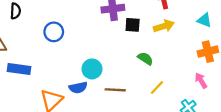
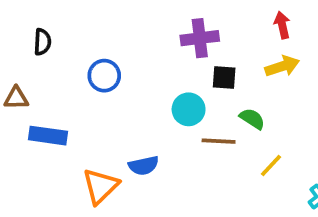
black square: (133, 25) -> (224, 77), moved
cyan circle: (92, 69) -> (189, 109), moved
brown line: (115, 90) -> (219, 141), moved

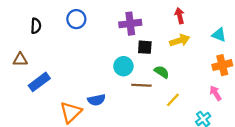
blue circle: (104, 76) -> (76, 19), moved
blue rectangle: (48, 136) -> (39, 82), turned -45

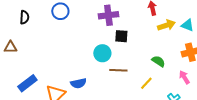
yellow arrow: (180, 40) -> (166, 25), moved
green semicircle: (162, 72) -> (158, 61), moved
blue rectangle: (39, 82) -> (27, 83), moved

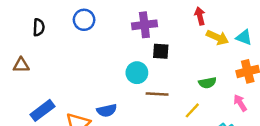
yellow arrow: (166, 25) -> (217, 37), turned 42
green semicircle: (158, 61) -> (207, 83), turned 136

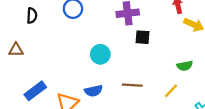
cyan circle: (137, 73) -> (100, 54), moved
brown line: (157, 94) -> (132, 85), moved

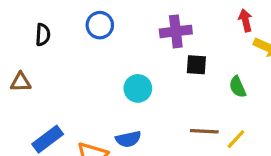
green semicircle: (185, 66) -> (238, 87), moved, turned 77
brown line: (132, 85) -> (204, 131), moved

